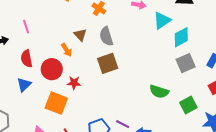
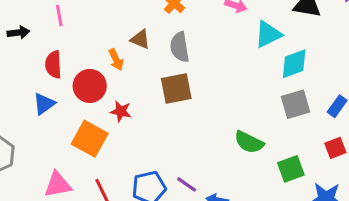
brown triangle: (80, 35) -> (140, 39), turned -32

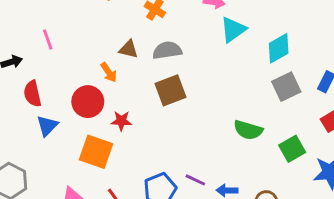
cyan triangle: (268, 34) -> (233, 30), moved
gray semicircle: (180, 47) -> (167, 50), turned 100
red semicircle: (53, 65) -> (32, 94), moved

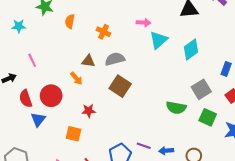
gray square: (286, 87) -> (201, 89), moved
brown square: (171, 90) -> (120, 86), turned -30
red circle: (88, 102) -> (51, 96), moved
green square: (292, 149) -> (208, 117), turned -30
orange square: (96, 152) -> (73, 134), size x0.7

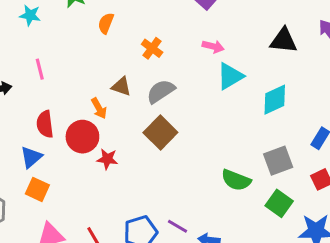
gray semicircle: (115, 59) -> (161, 91), turned -30
red circle: (51, 96) -> (82, 137), moved
red semicircle: (26, 99) -> (45, 124), moved
orange square: (73, 134) -> (37, 189), moved

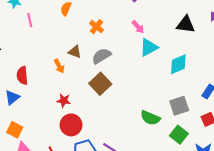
pink arrow: (213, 46) -> (138, 27), turned 32
pink line: (40, 69) -> (30, 20), moved
red circle: (82, 137) -> (71, 125), moved
orange square: (37, 189) -> (15, 130), moved

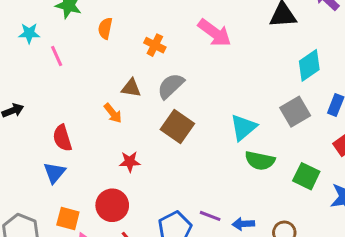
pink arrow: (138, 27) -> (215, 33), size x1.6
cyan triangle: (149, 47) -> (243, 127), moved
cyan diamond: (178, 64) -> (309, 65), moved
gray square: (179, 106) -> (295, 112), moved
red circle: (71, 125) -> (112, 205), moved

